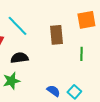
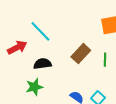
brown rectangle: (56, 35) -> (81, 54), moved, turned 48

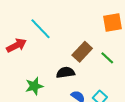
green line: (105, 60) -> (107, 58), turned -48
black semicircle: (42, 64) -> (66, 73), moved

